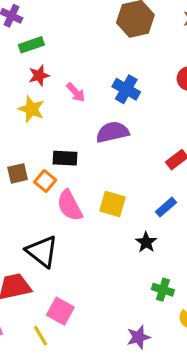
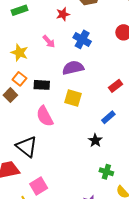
red star: (39, 75) -> (63, 14), moved
brown square: (18, 173) -> (10, 95), turned -32
orange square: (45, 181) -> (19, 79), moved
yellow square: (112, 204) -> (73, 98), moved
pink square: (60, 311) -> (39, 186), turned 30

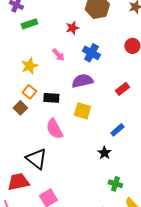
yellow star: (19, 53) -> (29, 66), turned 30
red rectangle: (115, 86) -> (122, 89), moved

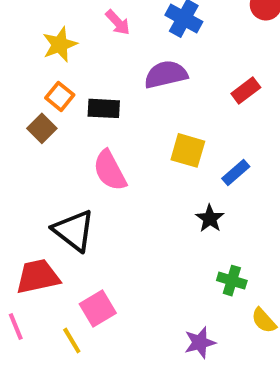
yellow square: (82, 111) -> (188, 150), moved

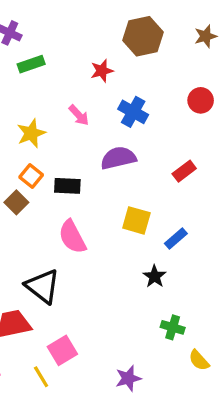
purple star: (200, 343) -> (128, 378), moved

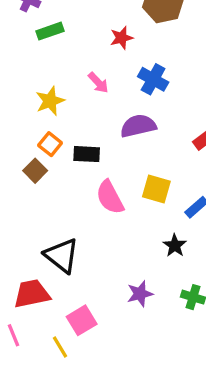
pink semicircle: (72, 237) -> (110, 197), moved
purple star: (128, 378) -> (140, 294), moved

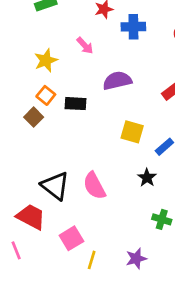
blue cross: (153, 79) -> (133, 27), moved, turned -30
pink semicircle: (110, 197) -> (94, 186), moved
red trapezoid: (32, 294) -> (31, 217), turned 40
purple star: (140, 294) -> (136, 259), moved
yellow line: (60, 347) -> (92, 260), moved, turned 48

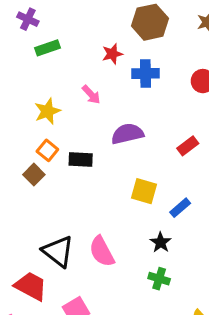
green cross: (162, 219) -> (159, 279), moved

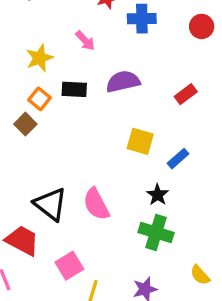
black rectangle: (81, 159) -> (74, 89), moved
green cross: (159, 279) -> (156, 233), size x1.5

